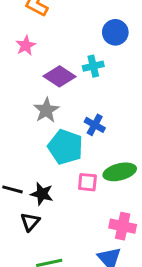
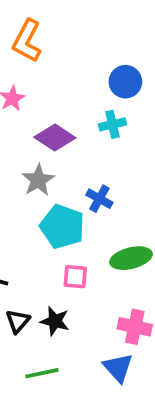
cyan cross: (93, 66) -> (112, 124), moved
pink square: (87, 182) -> (75, 277), moved
black star: (42, 194) -> (55, 321), moved

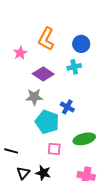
orange L-shape: (27, 41) -> (46, 39), moved
gray star: (38, 180) -> (34, 97), turned 30

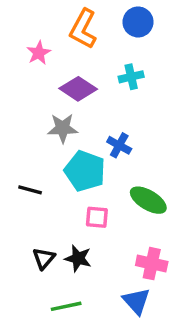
blue circle: (81, 44) -> (138, 22), moved
green ellipse: (84, 139) -> (148, 200), turned 45
black line: (11, 151) -> (30, 190), moved

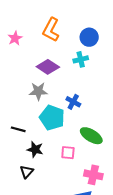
blue circle: (138, 22) -> (89, 37), moved
pink star: (39, 53) -> (15, 38), moved
pink square: (97, 217) -> (68, 153), moved
black star: (78, 258) -> (35, 149), moved

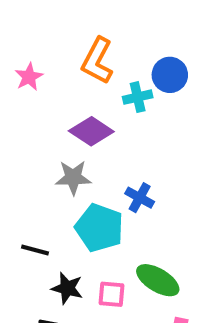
cyan cross: (81, 59) -> (138, 97), moved
green ellipse: (91, 136) -> (158, 280), moved
pink square: (68, 153) -> (111, 294), moved

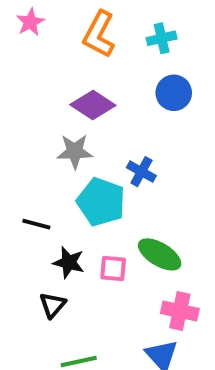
blue circle: (170, 75) -> (174, 93), moved
pink star: (29, 77) -> (30, 22), moved
cyan cross: (138, 97) -> (162, 38), moved

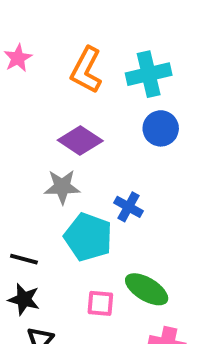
cyan cross: (162, 38) -> (149, 74), size x1.5
black star: (69, 263) -> (24, 299), moved

